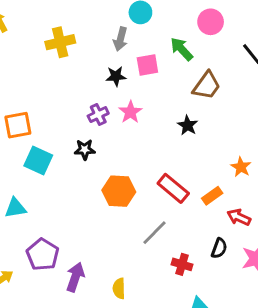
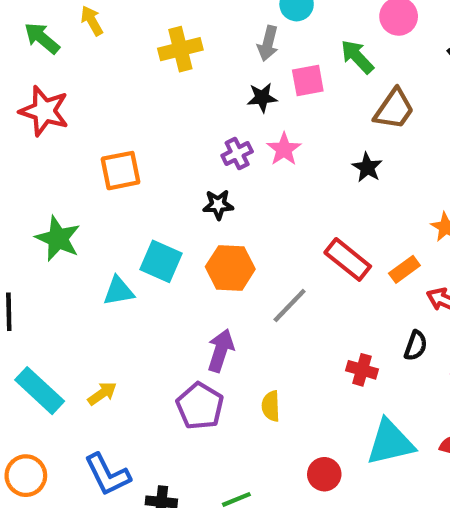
cyan square: (38, 160) -> (161, 261), moved
orange hexagon: (119, 191) -> (230, 268), moved
gray line: (154, 233) -> (290, 306), moved
purple pentagon: (43, 255) -> (200, 406), moved
purple arrow: (75, 277) -> (221, 350), moved

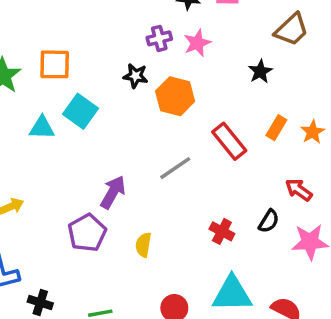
orange square: (121, 171) -> (55, 64), moved
orange hexagon: (230, 268) -> (175, 96), moved
orange rectangle: (404, 269) -> (276, 128), moved, turned -35

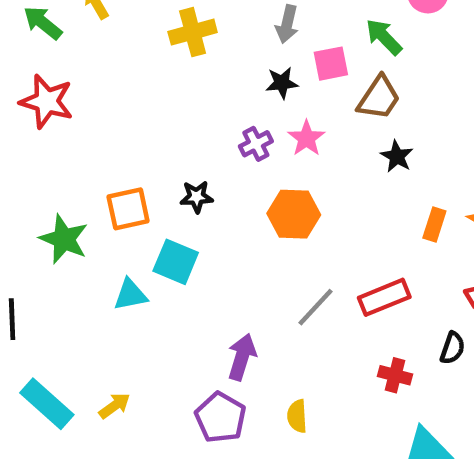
brown trapezoid: (292, 30) -> (379, 98), moved
black star: (136, 76) -> (197, 197), moved
red rectangle: (229, 141) -> (384, 297), moved, turned -60

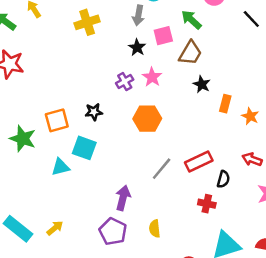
black star: (282, 83) -> (137, 48), turned -30
orange rectangle: (434, 224) -> (225, 104), moved
black semicircle: (453, 348) -> (223, 179), moved

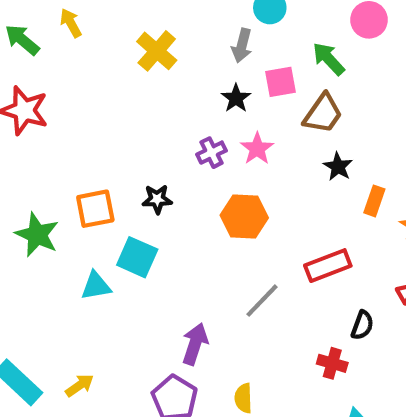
yellow cross: (87, 22) -> (157, 51), turned -35
red rectangle: (199, 162) -> (328, 266), moved

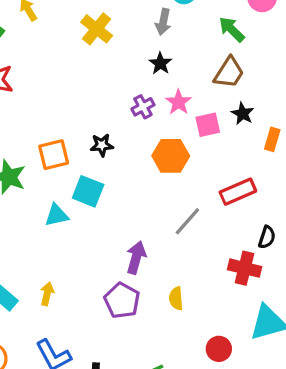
pink square: (280, 82) -> (208, 125), moved
red cross: (332, 363) -> (245, 268), size x1.4
yellow arrow: (80, 385) -> (47, 294), turned -40

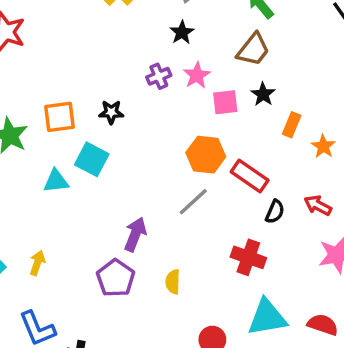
orange hexagon: (171, 156) -> (206, 155), moved
red rectangle: (238, 192) -> (250, 176), turned 52
black semicircle: (267, 237) -> (275, 212), moved

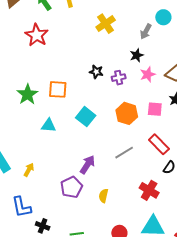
pink star: (197, 75) -> (148, 74), moved
pink square: (225, 102) -> (155, 109), moved
black star: (111, 112) -> (96, 72), moved
orange hexagon: (206, 155) -> (127, 113), moved
cyan square: (92, 159) -> (86, 117), moved

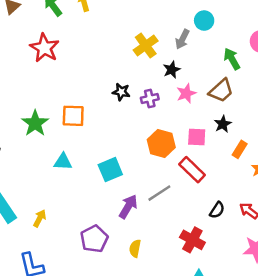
yellow cross: (106, 24) -> (146, 46), moved
cyan square: (86, 117) -> (110, 170), moved, turned 30
red rectangle: (159, 144) -> (192, 170), moved
purple arrow: (88, 165) -> (128, 207), moved

